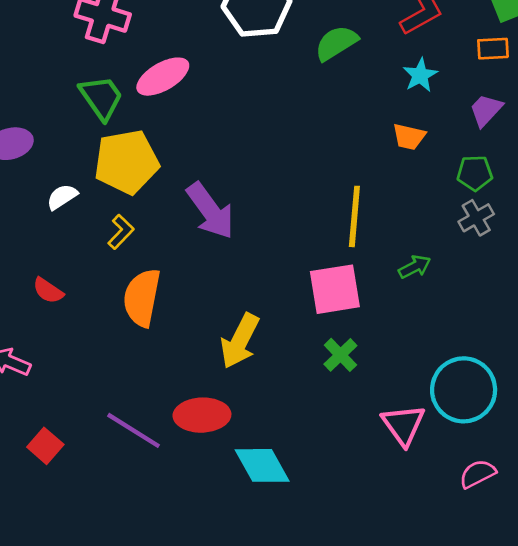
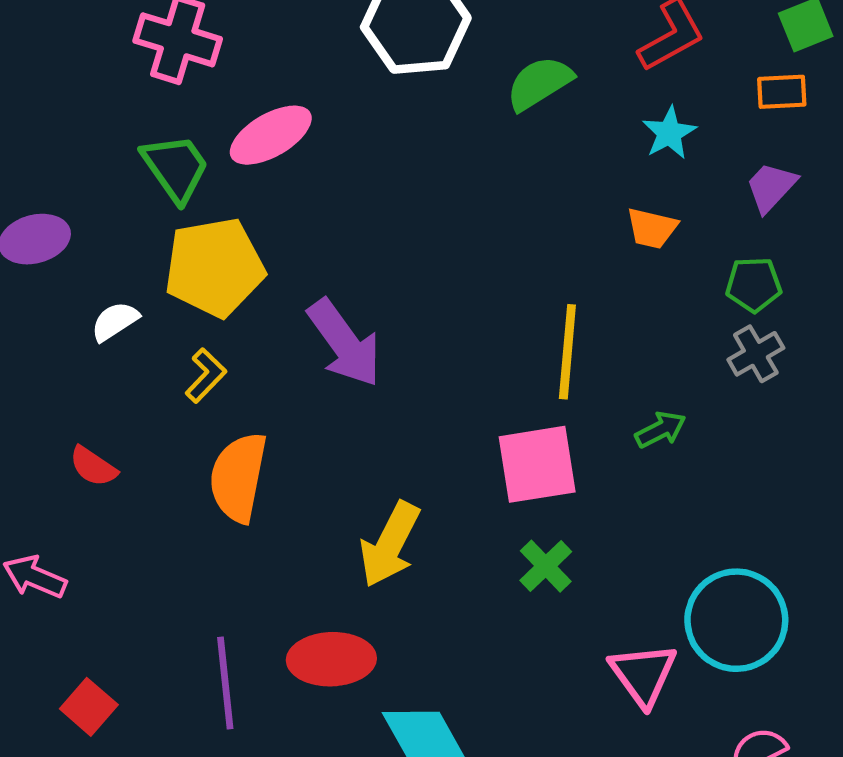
purple line: (133, 430) -> (225, 683), turned 52

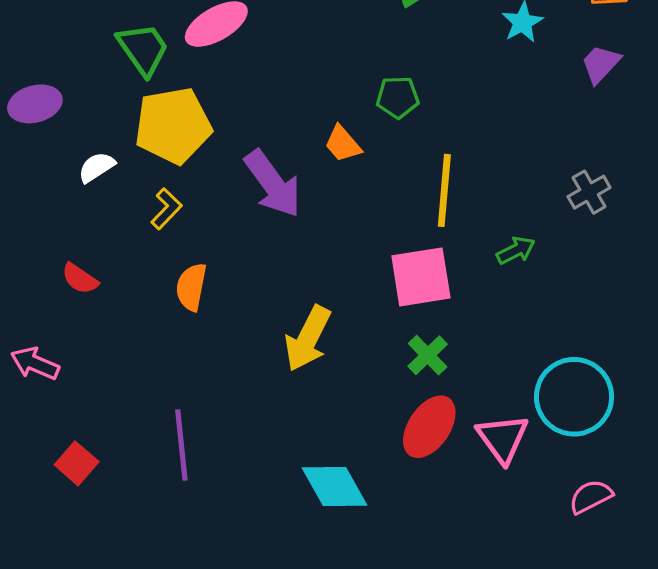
orange trapezoid: (652, 228) -> (343, 144), moved, turned 36
green pentagon: (754, 285) -> (398, 97), moved
orange semicircle: (238, 477) -> (191, 287), size x0.7
red ellipse: (331, 659) -> (429, 427), moved, turned -54

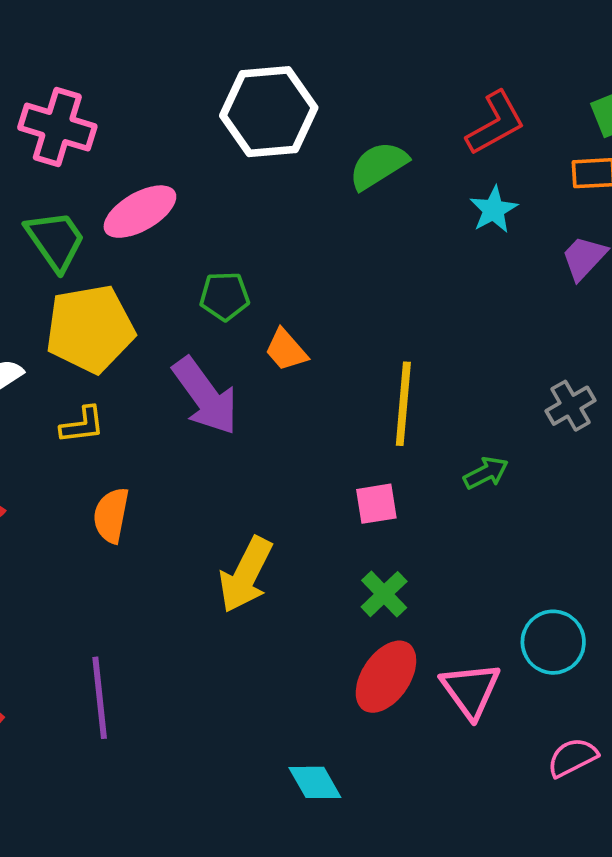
green pentagon: (398, 97) -> (225, 296), moved
yellow L-shape: (166, 209) -> (82, 425), turned 39
pink square: (421, 277) -> (376, 504), size x0.6
cyan circle: (574, 397) -> (553, 642), size x0.7
cyan diamond: (334, 487) -> (315, 782), moved, size x0.7

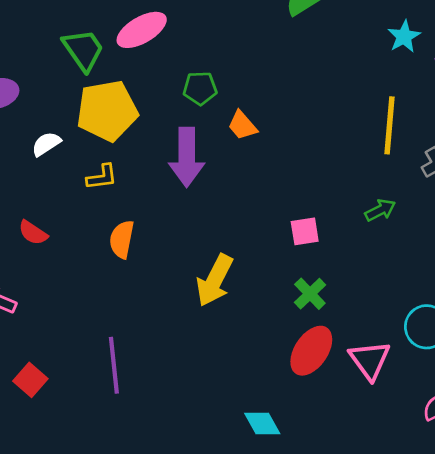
cyan star: (494, 210) -> (404, 37), moved
purple arrow: (205, 396) -> (187, 157), turned 36
yellow line: (403, 404) -> (389, 125), moved

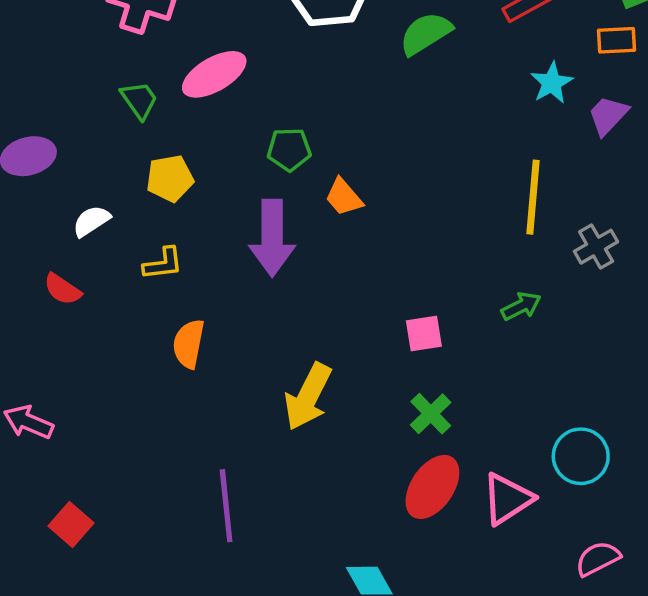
green trapezoid: (83, 50) -> (139, 100), size x0.7
yellow pentagon: (107, 111) -> (170, 178), size x0.6
red semicircle: (33, 233) -> (62, 289), moved
pink triangle: (370, 360) -> (507, 499), turned 33
purple line: (114, 365) -> (226, 506), moved

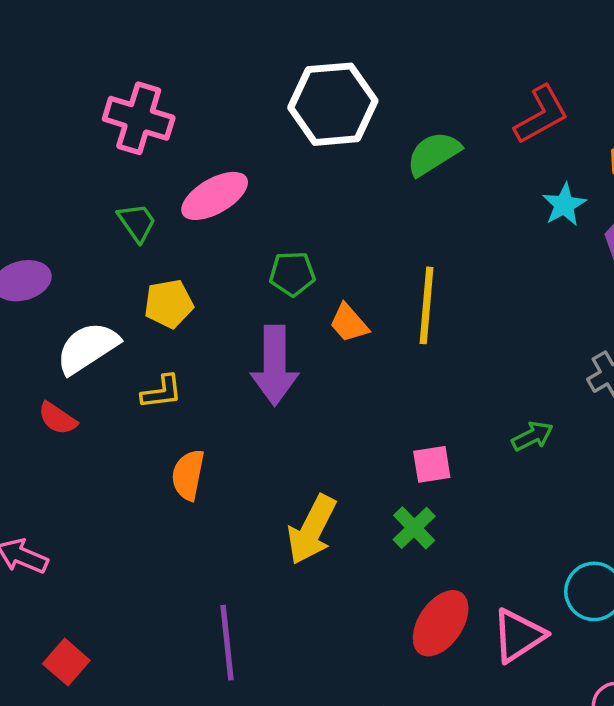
yellow line: (533, 197) -> (426, 305), moved
white semicircle: (91, 221) -> (87, 348), size x1.6
green cross: (431, 414) -> (414, 528), moved

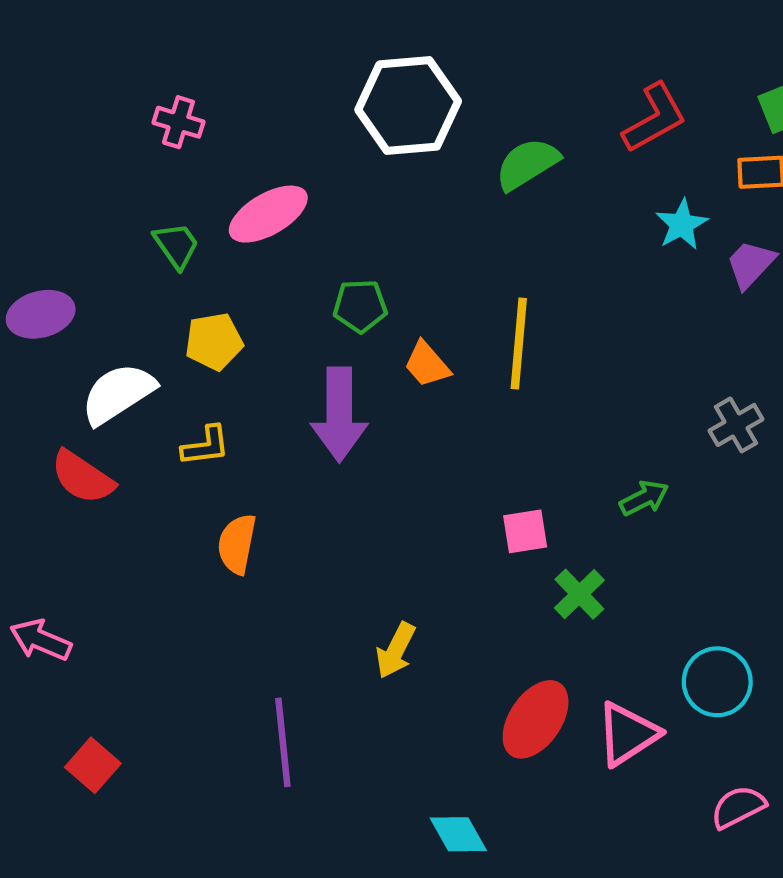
pink cross: (139, 118) -> (178, 122), size x0.6
red semicircle: (57, 418) -> (82, 477), size x1.4
green cross: (414, 528) -> (579, 594), moved
yellow arrow: (312, 530) -> (396, 650), moved, size x0.7

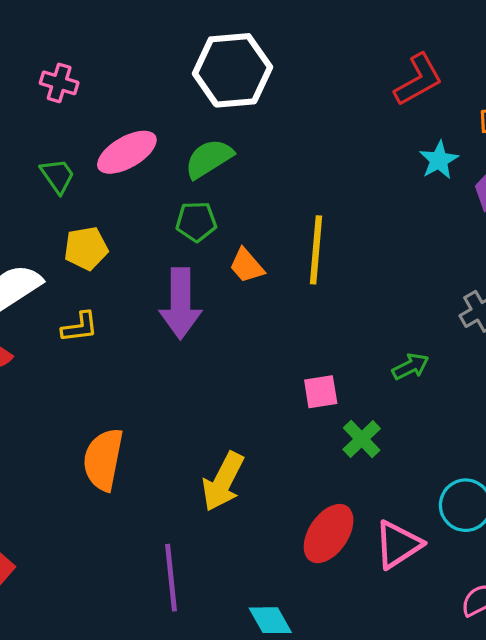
green semicircle: (527, 164) -> (209, 159), moved
orange semicircle: (237, 544) -> (103, 459), moved, size x1.4
yellow arrow: (396, 650) -> (223, 482), size x1.4
purple line: (283, 742) -> (171, 578), moved

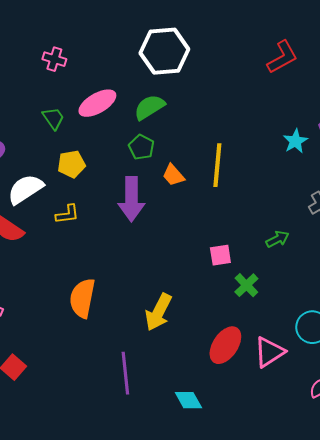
cyan star: (439, 160) -> (295, 141), moved
green pentagon: (196, 222) -> (141, 147), turned 30

